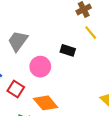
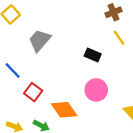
pink circle: (40, 67) -> (96, 90), moved

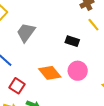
red square: (33, 92) -> (17, 86), moved
orange diamond: (64, 110) -> (50, 73), moved

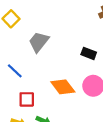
red square: (17, 86) -> (27, 99), turned -35

